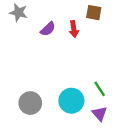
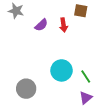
cyan circle: (71, 101) -> (62, 70), moved
purple triangle: (100, 114) -> (86, 98), turned 32

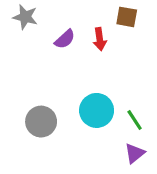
gray circle: (26, 89) -> (41, 122), moved

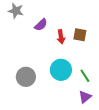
brown square: (127, 17) -> (80, 35), moved
red arrow: (100, 39) -> (61, 37), moved

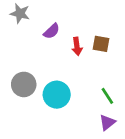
cyan circle: (61, 70) -> (57, 95), moved
gray circle: (26, 77) -> (24, 84), moved

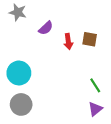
gray circle: (24, 84) -> (21, 104), moved
cyan circle: (57, 95) -> (19, 73), moved

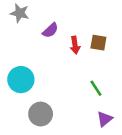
green line: (95, 85) -> (96, 88), moved
gray circle: (21, 104) -> (41, 114), moved

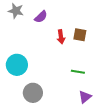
purple semicircle: (50, 30) -> (41, 17), moved
green line: (96, 88) -> (78, 72), turned -48

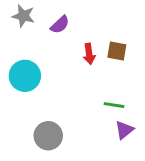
cyan circle: (17, 65) -> (25, 76), moved
purple triangle: (85, 97) -> (124, 130), moved

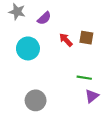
red arrow: (89, 54) -> (66, 40), turned 144
cyan circle: (25, 76) -> (28, 48), moved

